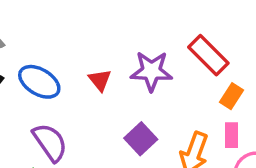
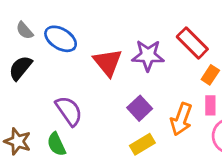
red triangle: (100, 80) -> (108, 62), size x1.6
blue ellipse: (39, 82) -> (61, 39), moved

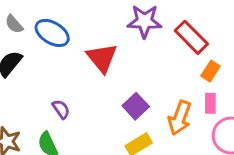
purple star: (148, 55) -> (144, 21), moved
purple semicircle: (69, 111) -> (61, 109), size x0.6

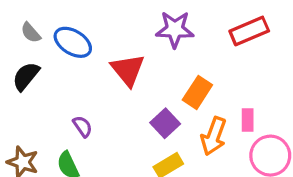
red rectangle: (191, 37) -> (249, 31), moved, turned -68
orange rectangle: (210, 71) -> (197, 92), moved, size x1.4

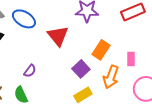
pink rectangle: (248, 120) -> (131, 59), moved
purple semicircle: (83, 126) -> (30, 71), turned 72

